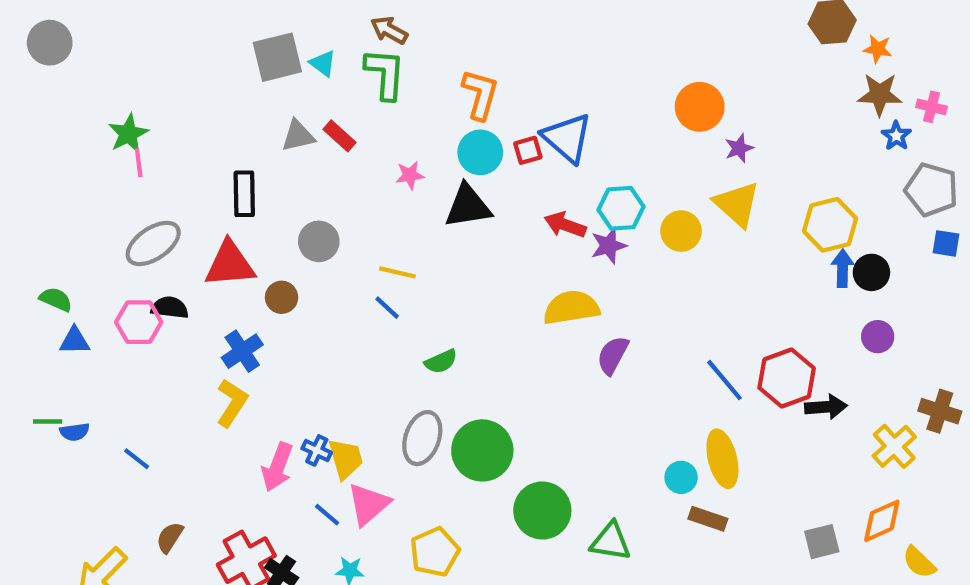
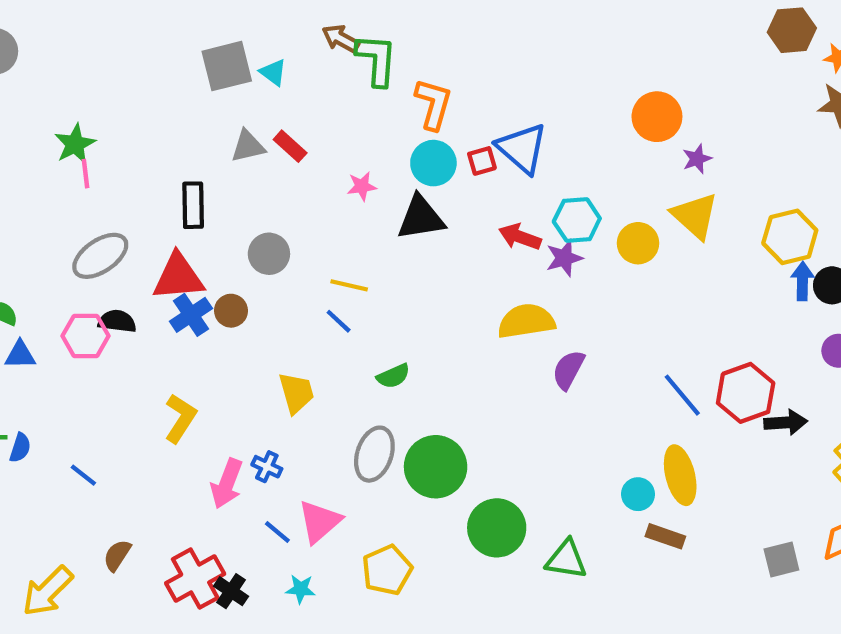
green L-shape: (385, 74) -> (377, 60), moved
blue cross: (242, 351) -> (191, 315), moved
blue semicircle: (75, 432) -> (20, 448), turned -64
yellow trapezoid: (346, 459) -> (296, 393), moved

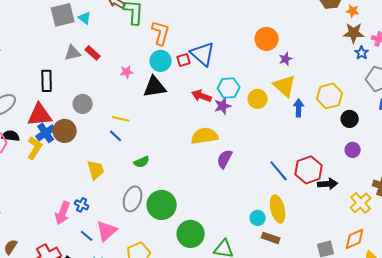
blue arrow: (802, 281) -> (299, 108), moved
brown circle: (231, 311) -> (65, 131), size x1.5
yellow L-shape: (180, 418) -> (35, 148), moved

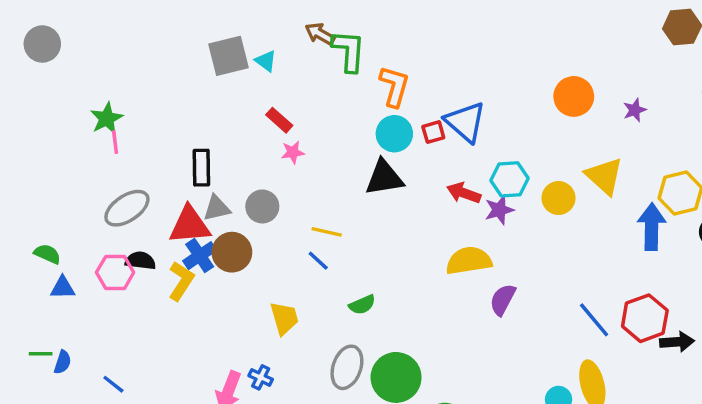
gray triangle: (73, 53) -> (217, 208), moved
purple star: (286, 59) -> (635, 110), moved
pink star: (127, 72) -> (293, 152), moved
blue arrow: (299, 108) -> (652, 227), moved, size x1.5

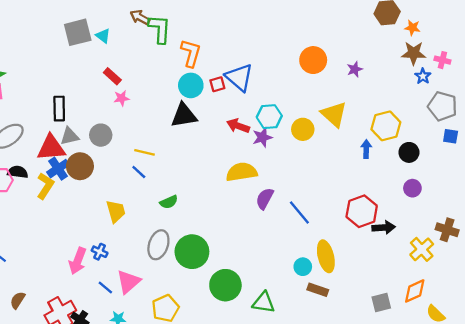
blue arrow: (652, 227) -> (366, 149), size x0.6
blue line: (594, 320) -> (299, 212), moved

